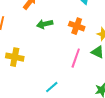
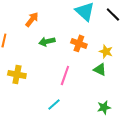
pink line: (76, 58) -> (65, 75), moved

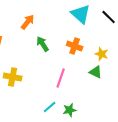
green arrow: (47, 41) -> (43, 44), turned 70
green star: (104, 107) -> (70, 110), moved

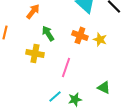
yellow star: (102, 54) -> (100, 39), moved
green triangle: (96, 72) -> (104, 87), moved
yellow cross: (13, 77) -> (35, 53), moved

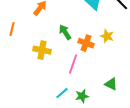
green arrow: (48, 33) -> (65, 32), moved
orange cross: (80, 35) -> (86, 43), moved

